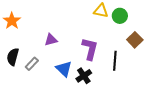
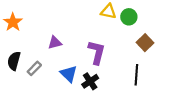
black line: (115, 61) -> (136, 75), moved

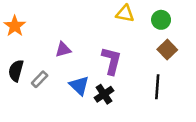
green circle: (129, 17) -> (161, 20), moved

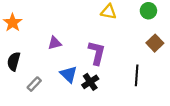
green circle: (161, 20) -> (148, 11), moved
brown square: (167, 50) -> (155, 43), moved
gray rectangle: (40, 79) -> (34, 84), moved

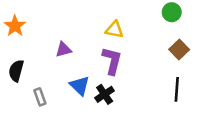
yellow triangle: (109, 12) -> (114, 30), moved
black line: (137, 75) -> (177, 89), moved
gray rectangle: (34, 84) -> (40, 97), turned -64

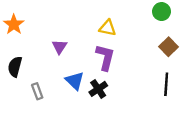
purple triangle: (63, 50) -> (59, 47), turned -42

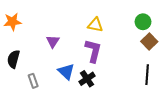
green circle: (162, 12) -> (143, 22), moved
orange star: (14, 24) -> (12, 22), turned 30

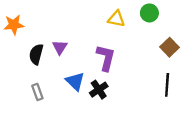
green circle: (143, 22) -> (149, 13), moved
yellow triangle: (95, 25) -> (116, 19), moved
black semicircle: (13, 59) -> (36, 54), moved

